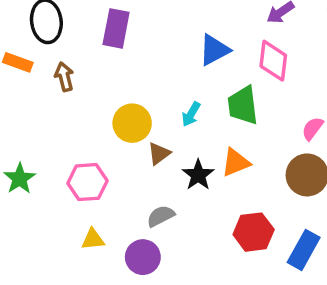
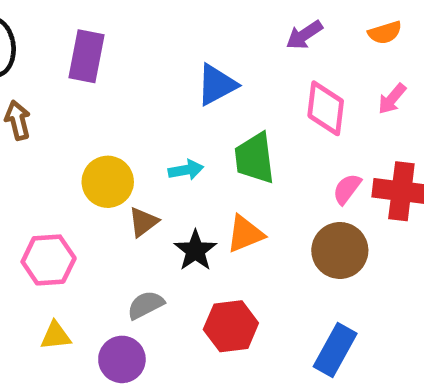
pink diamond: (273, 61) -> (326, 108), moved
cyan arrow: (191, 114) -> (186, 170), turned -130
red hexagon: (254, 232) -> (231, 326), moved

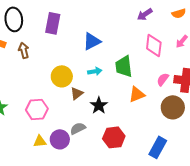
blue triangle: (217, 85) -> (92, 41), moved
orange triangle: (245, 234) -> (137, 94), moved
brown circle: (340, 250) -> (173, 107), moved
purple circle: (122, 359) -> (60, 139), moved

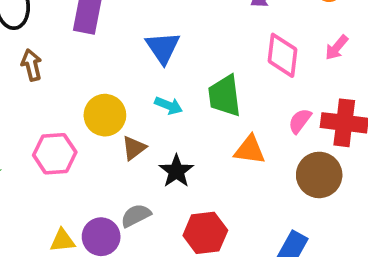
blue triangle: (92, 41) -> (163, 48), turned -36
cyan arrow: (95, 71) -> (169, 105), turned 32
orange triangle: (137, 94) -> (250, 150), turned 30
pink hexagon: (37, 109) -> (55, 154), moved

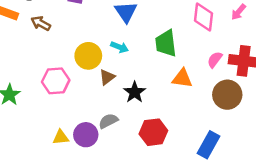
brown arrow: (32, 65) -> (41, 23), turned -48
cyan arrow: (169, 105) -> (120, 47), moved

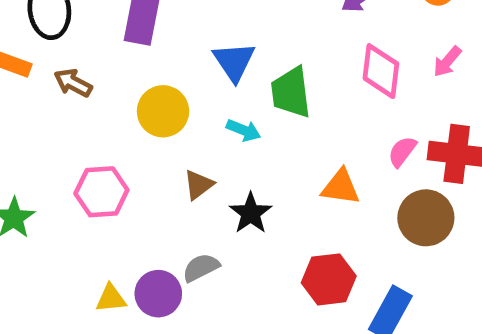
green trapezoid: (166, 43) -> (291, 92), moved
cyan arrow: (120, 47) -> (244, 130), moved
yellow circle: (88, 56) -> (163, 111), moved
red hexagon: (153, 132) -> (329, 279), moved

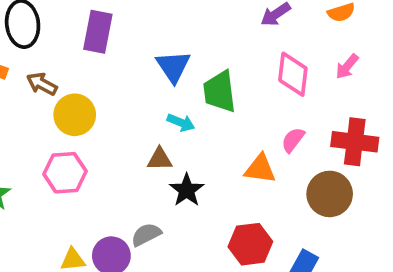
yellow circle: (163, 111) -> (75, 115), moved
pink semicircle: (402, 152) -> (293, 140), moved
brown triangle: (199, 185) -> (160, 159), moved, turned 36

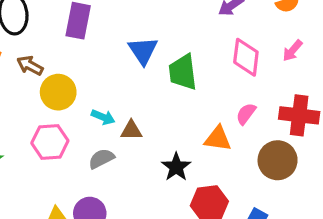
cyan arrow: (181, 123) -> (103, 117), moved
black star: (187, 190) -> (176, 167), moved
gray semicircle: (146, 235) -> (101, 159), moved

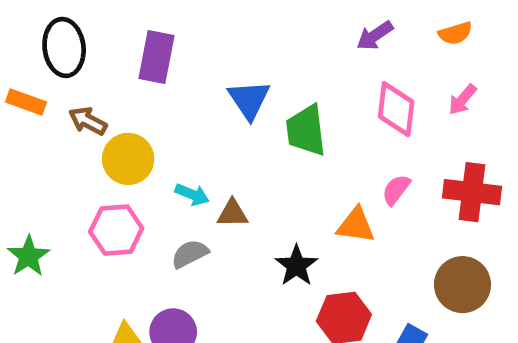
brown circle: (278, 160) -> (462, 285), moved

